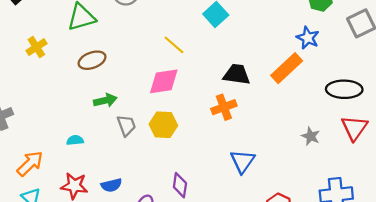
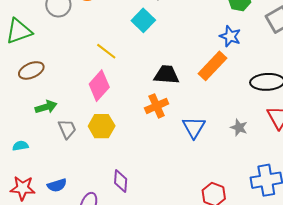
pink diamond: (164, 81) -> (99, 86), turned -36
blue triangle: (243, 161) -> (194, 127), moved

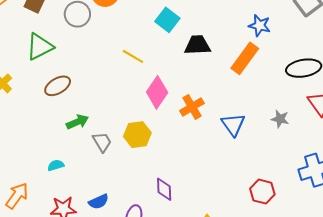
black trapezoid: (166, 75) -> (197, 45), moved
pink diamond: (99, 86) -> (157, 92), moved

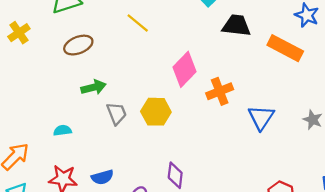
yellow line: (133, 56) -> (138, 23), moved
orange rectangle: (245, 58) -> (285, 48), turned 72

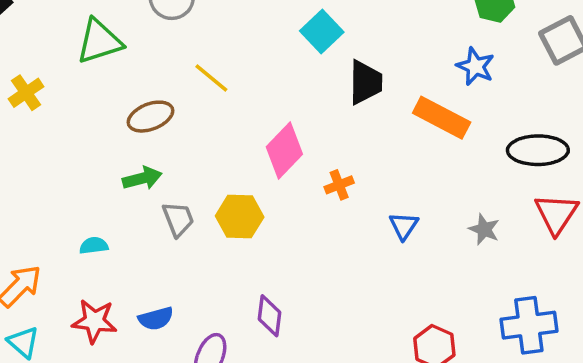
black trapezoid: (236, 26) -> (365, 82), turned 84
brown ellipse: (78, 45) -> (150, 117), moved
orange cross: (220, 91) -> (339, 185), size x0.7
blue triangle: (261, 117) -> (404, 226), size x0.7

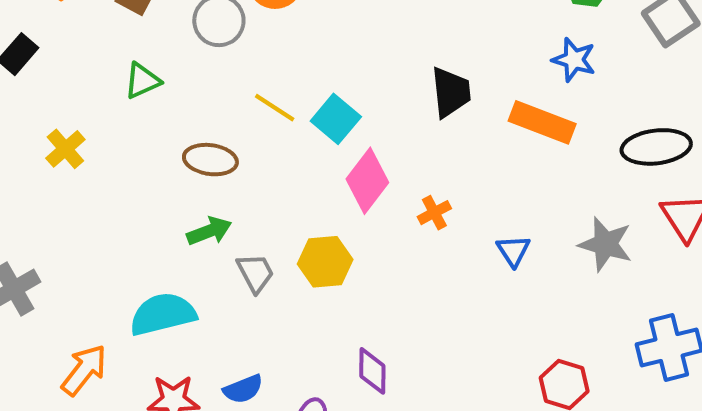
cyan square: (322, 32) -> (336, 119), moved
green triangle: (99, 41) -> (142, 81), size x0.7
brown ellipse: (150, 117) -> (210, 160), turned 36
gray star: (484, 229) -> (605, 244), size x1.5
cyan semicircle: (94, 246) -> (163, 314), size x2.0

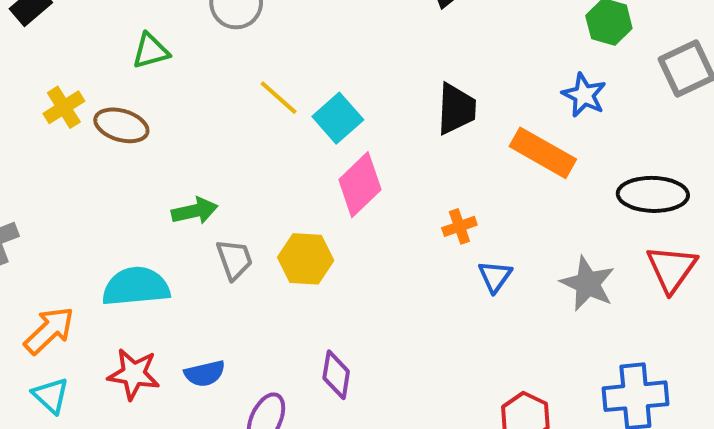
brown ellipse: (210, 160) -> (121, 125), moved
orange cross: (434, 213) -> (459, 226), moved

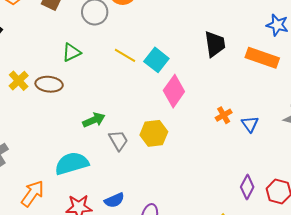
green triangle: (151, 51) -> (71, 52), moved
orange cross: (459, 226) -> (224, 115), moved
purple diamond: (336, 375) -> (247, 187), moved, turned 30

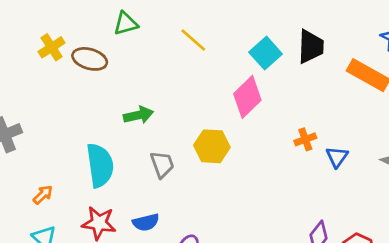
cyan square: (156, 60) -> (266, 53), moved
gray trapezoid: (118, 140) -> (162, 164), moved
cyan semicircle: (72, 163) -> (100, 165), turned 88
orange arrow: (32, 194) -> (43, 195), size x0.6

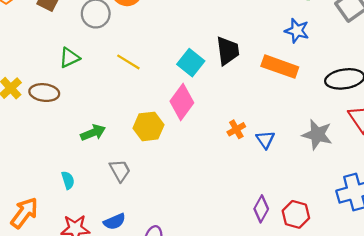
yellow hexagon: (212, 146) -> (148, 126), moved
cyan semicircle: (100, 165) -> (68, 180), size x0.5
orange arrow: (43, 195) -> (24, 213), size x1.8

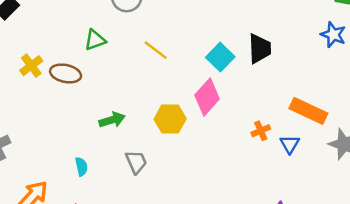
orange rectangle: (280, 67) -> (308, 111), moved

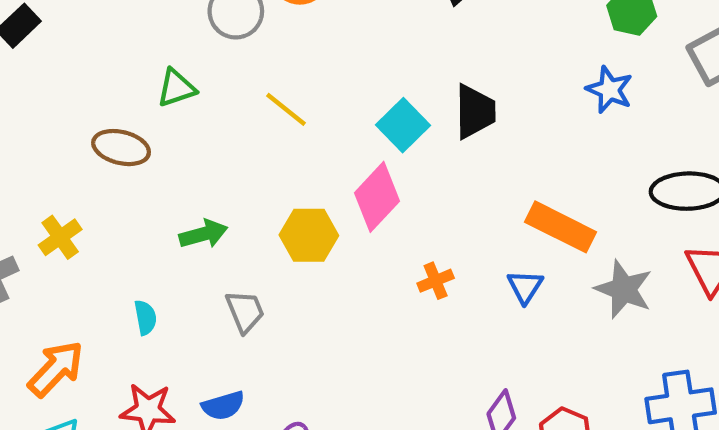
yellow cross: (31, 66) -> (60, 237), moved
orange cross: (261, 131) -> (436, 281), moved

